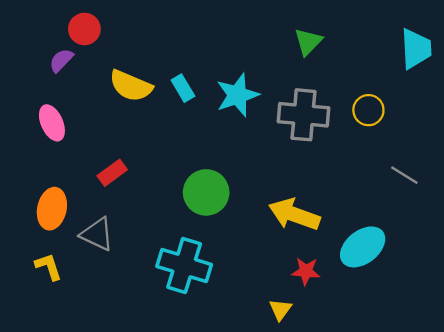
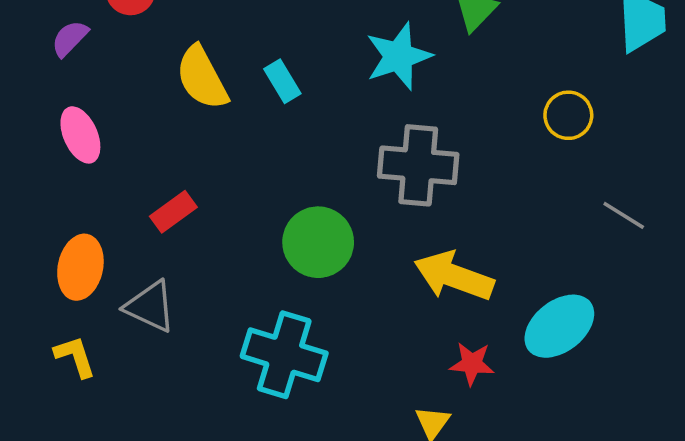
purple semicircle: (61, 60) -> (70, 38), moved
yellow semicircle: (131, 86) -> (202, 78), turned 39
cyan star: (237, 95) -> (399, 56), moved
gray cross: (304, 115) -> (418, 165), moved

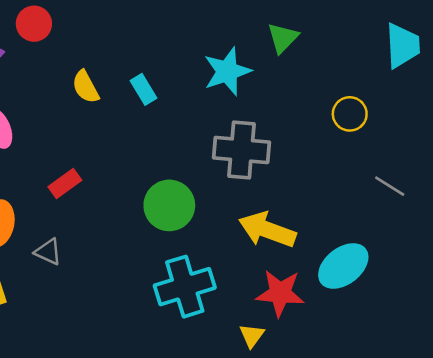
yellow semicircle: (202, 78) -> (86, 87), size x0.7
gray triangle: (150, 307) -> (48, 252), size x0.7
cyan cross: (284, 355) -> (185, 287), moved, turned -34
red star: (472, 364) -> (280, 293), size x1.5

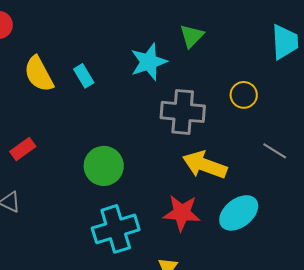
yellow semicircle: (86, 87) -> (39, 74), size x1.4
gray cross: (241, 150) -> (183, 112), moved
yellow arrow: (267, 230) -> (205, 165), moved
red star: (280, 293) -> (182, 213), moved

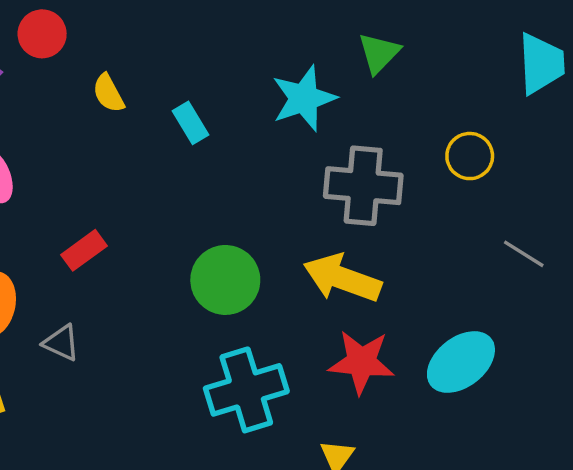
yellow semicircle: (39, 74) -> (108, 93), moved, size x0.6
yellow arrow: (205, 165) -> (342, 278), moved

